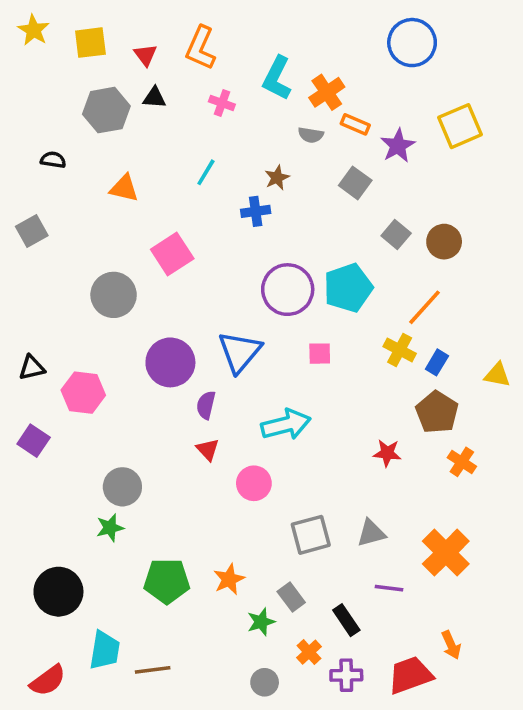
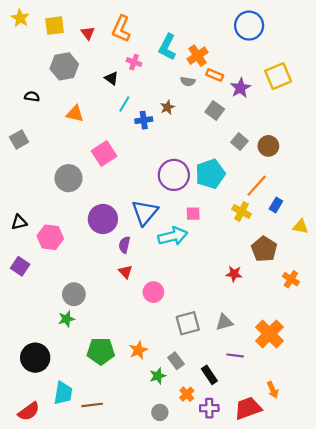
black triangle: (154, 98) -> (111, 78), moved, turned 32
blue cross: (256, 211) -> (144, 120), moved
blue rectangle: (437, 362) -> (276, 205), moved
cyan arrow: (286, 425) -> (173, 236), moved
orange cross: (462, 462) -> (291, 279), moved

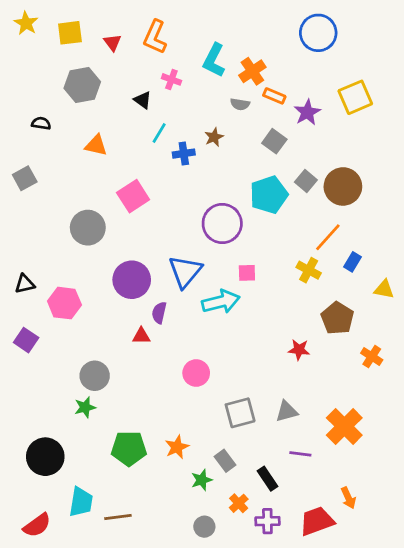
brown circle: (268, 146) -> (343, 186), size x1.4
cyan pentagon: (210, 174) -> (269, 195), moved
red triangle: (125, 272) -> (141, 336), moved, turned -48

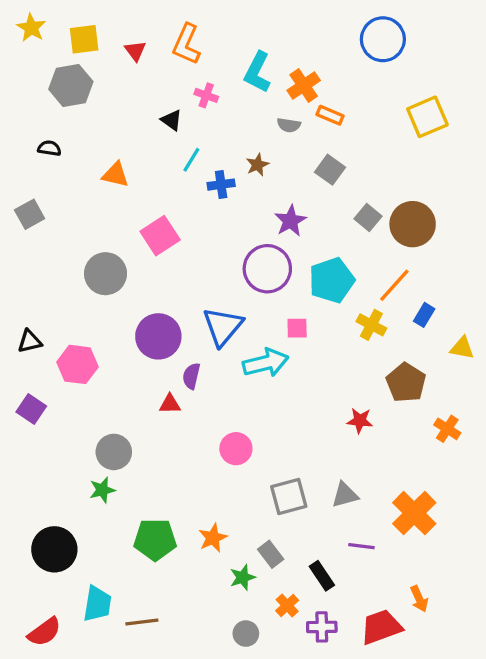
gray hexagon: (82, 85) -> (71, 85), moved
purple star: (307, 112) -> (290, 221), moved
cyan pentagon: (269, 195) -> (332, 280), moved

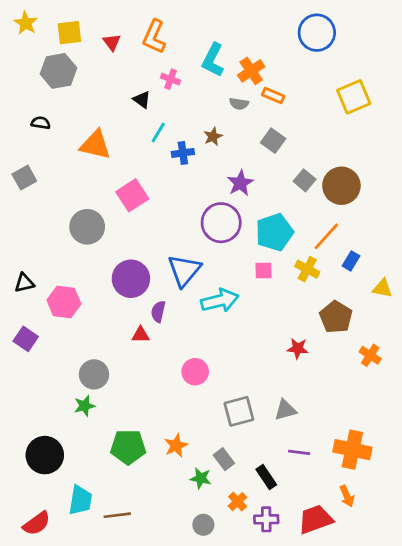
orange triangle: (115, 175) -> (95, 145), size x1.4
pink square: (297, 328) -> (264, 271), moved
orange cross: (414, 513) -> (352, 450), moved, turned -33
green star: (243, 577) -> (201, 478), turned 30

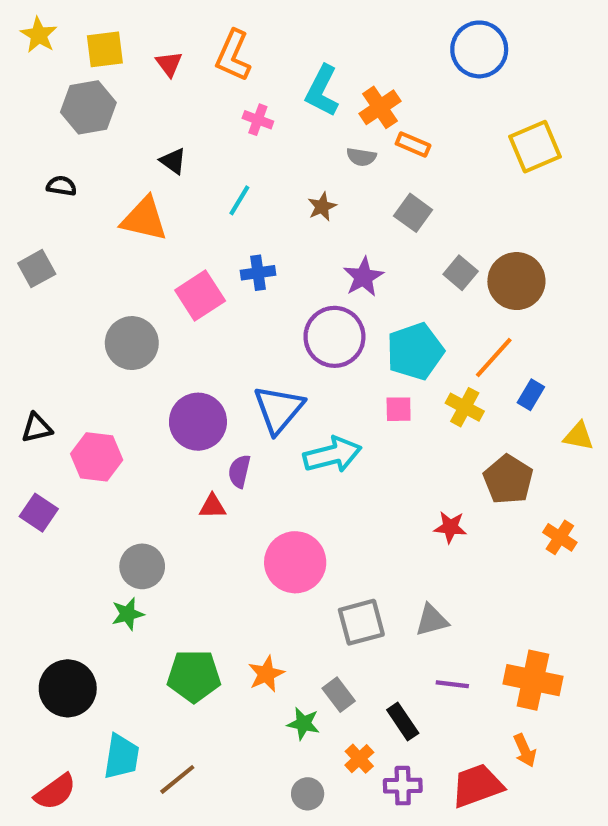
black triangle: (142, 100) -> (173, 161), moved
blue cross: (183, 153) -> (258, 273), moved
pink circle: (195, 372) -> (295, 562), size x1.5
brown line: (117, 515) -> (177, 779), turned -32

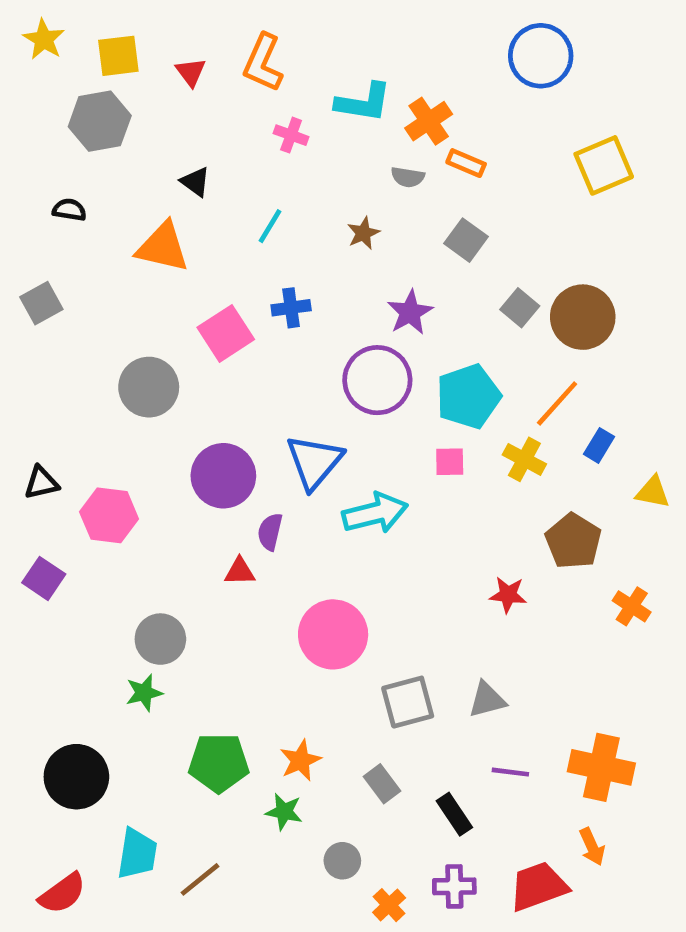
cyan L-shape: (322, 91) -> (363, 102), turned -108
green star: (303, 724) -> (284, 812), moved
orange cross: (359, 759) -> (389, 905), moved
gray circle: (308, 794) -> (342, 861), moved

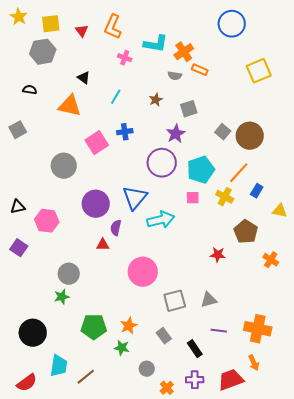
gray square: (466, 240) -> (189, 109), moved, turned 36

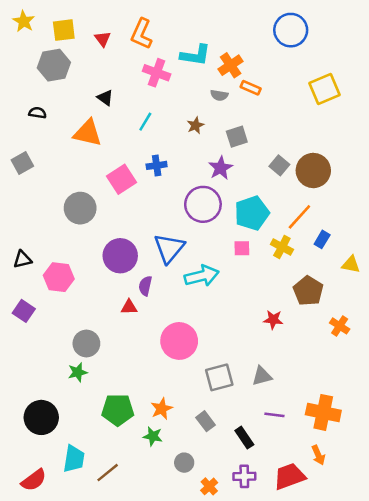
pink cross: (125, 58) -> (157, 73), size x1.5

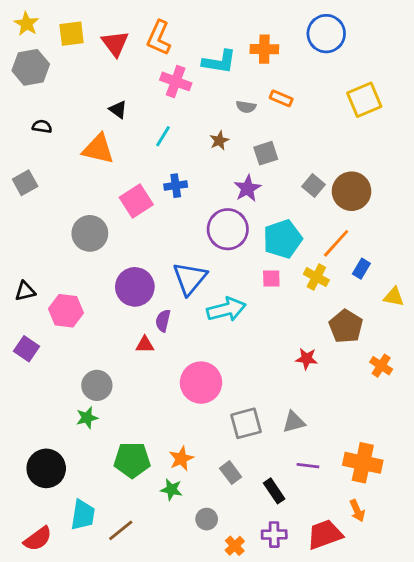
red triangle: (103, 39) -> (115, 43), size x1.5
gray hexagon: (54, 65) -> (31, 67), moved
orange cross: (231, 65) -> (264, 49), moved, turned 35

